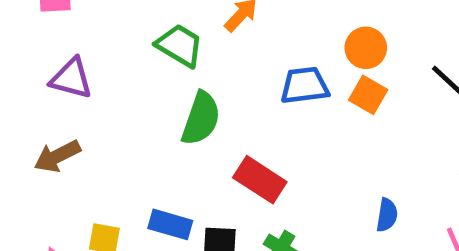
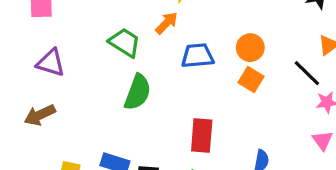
blue trapezoid: (305, 85) -> (198, 56), moved
red rectangle: (260, 180) -> (202, 135), moved, turned 60

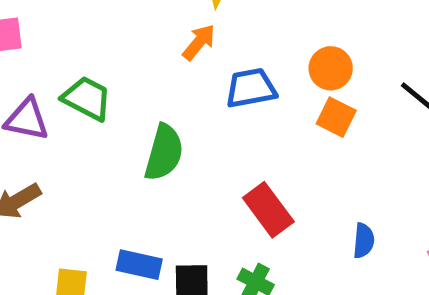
green trapezoid: (125, 42) -> (87, 98), moved
red rectangle: (202, 135) -> (268, 210), turned -36

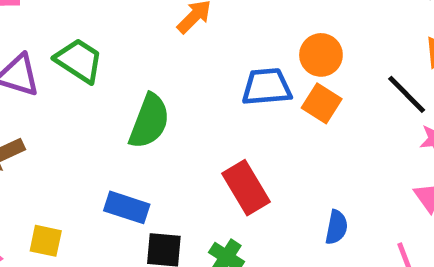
blue trapezoid: (251, 88) -> (267, 87), moved
blue rectangle: (139, 265) -> (127, 207), moved

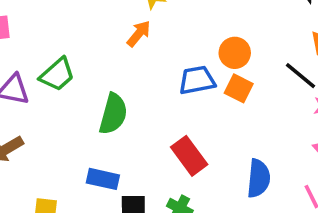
green trapezoid: (79, 61) -> (57, 74), turned 111
blue semicircle: (336, 227) -> (259, 178), size x1.5

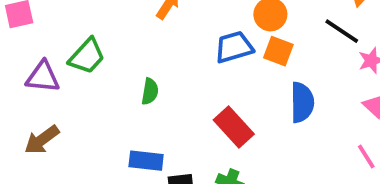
green semicircle: (113, 114) -> (150, 91), size x0.6
blue semicircle: (259, 178) -> (302, 102), moved

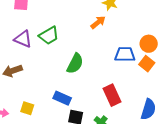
green semicircle: (150, 91) -> (75, 64), size x1.5
blue semicircle: (302, 102) -> (148, 109), moved

